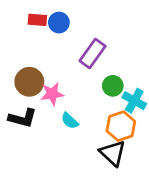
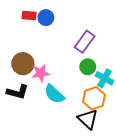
purple rectangle: (93, 53) -> (85, 42), moved
cyan semicircle: (70, 121) -> (54, 94), size x1.5

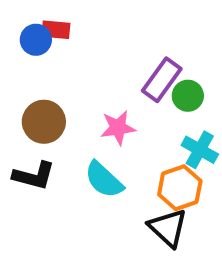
blue circle: (46, 18) -> (36, 40), moved
green circle: (88, 67) -> (188, 96), moved
pink star: (41, 73) -> (118, 128), moved

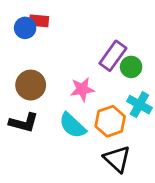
orange hexagon: (180, 188) -> (110, 121), moved

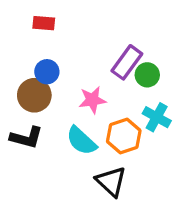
blue circle: (25, 28) -> (47, 72), moved
black triangle: (117, 159) -> (111, 182), moved

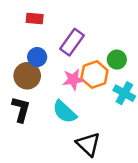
purple rectangle: (127, 62) -> (72, 42), moved
orange hexagon: (124, 136) -> (94, 74), moved
black L-shape: (26, 138) -> (21, 109), turned -90

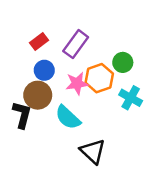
red rectangle: (35, 18) -> (39, 41), moved, turned -42
blue circle: (37, 57) -> (44, 70), moved
brown circle: (27, 76) -> (38, 95), moved

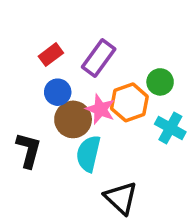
pink star: (77, 83) -> (100, 109), turned 30
brown circle: (38, 95) -> (73, 119), moved
cyan semicircle: (68, 117) -> (88, 154), turned 60

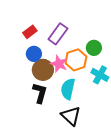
black L-shape: (29, 150) -> (40, 93), moved
cyan semicircle: (88, 154) -> (68, 89), moved

